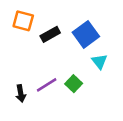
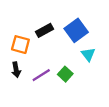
orange square: (23, 21) -> (20, 45), moved
black arrow: (21, 93) -> (16, 70), moved

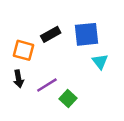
blue square: (76, 30) -> (87, 34), turned 30
green square: (65, 74) -> (68, 99), moved

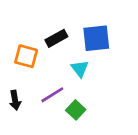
cyan triangle: (100, 61) -> (80, 69), moved
black arrow: (19, 79) -> (15, 100), moved

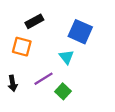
black rectangle: (56, 38) -> (34, 21), moved
blue square: (96, 38) -> (80, 32), turned 30

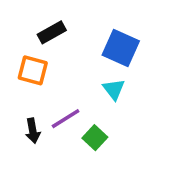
cyan triangle: (66, 57) -> (114, 89), moved
black arrow: (13, 83) -> (33, 131), moved

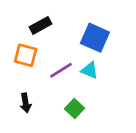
cyan triangle: (114, 89) -> (90, 70), turned -30
purple line: (66, 119) -> (61, 70), moved

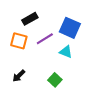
purple line: (61, 70) -> (45, 39), moved
black arrow: (26, 103) -> (19, 76), turned 56

